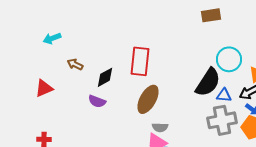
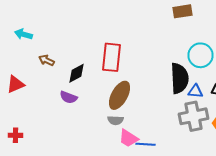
cyan arrow: (52, 38) -> (24, 34), turned 36
black semicircle: (208, 82) -> (180, 78), turned -36
gray semicircle: (160, 127) -> (116, 120), moved

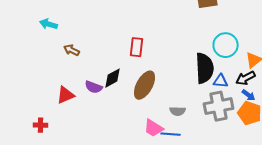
red rectangle: (112, 57) -> (137, 47), size x0.7
black diamond: (76, 73) -> (113, 78), moved
red triangle: (16, 84) -> (66, 95), moved
gray semicircle: (116, 120) -> (178, 111), moved

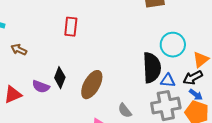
red rectangle: (137, 47) -> (71, 27), moved
black diamond: (113, 78) -> (60, 78), turned -40
gray semicircle: (178, 111) -> (125, 111), turned 49

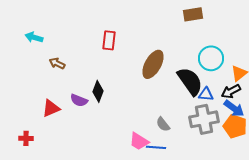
black semicircle: (152, 68) -> (190, 81), turned -32
brown ellipse: (92, 85) -> (153, 64), moved
blue arrow: (196, 95) -> (234, 108), size x1.5

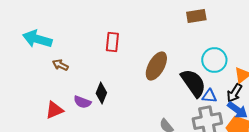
cyan arrow: (34, 37) -> (37, 39), size x1.6
black arrow: (231, 91) -> (234, 93), turned -30

